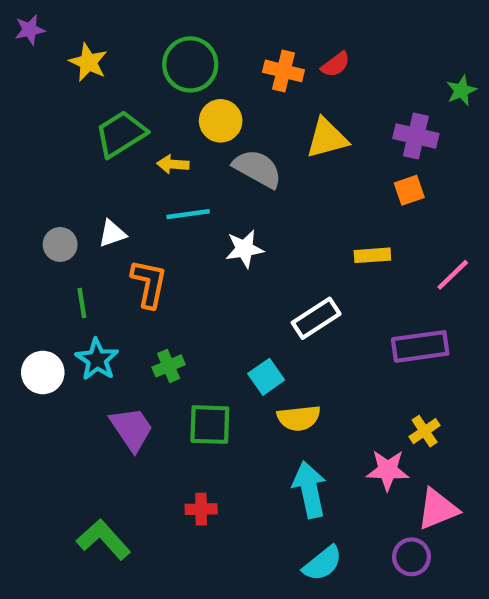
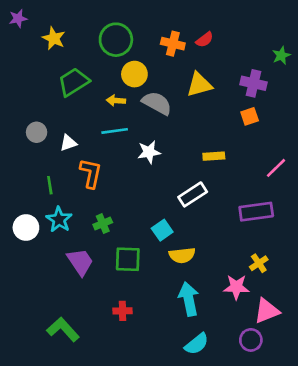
yellow arrow: (173, 164) -> (116, 101), moved
gray circle: (60, 244) -> (37, 132), moved
yellow rectangle: (372, 255) -> (214, 156), moved

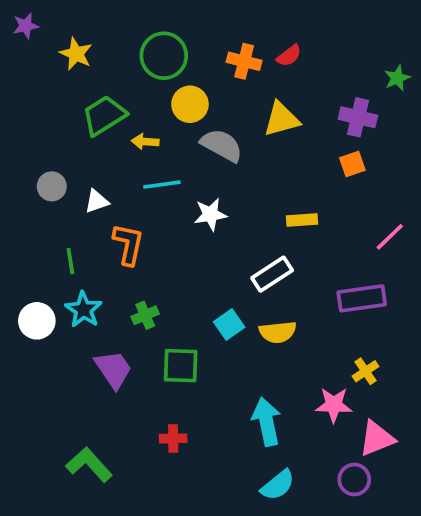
yellow arrow: (116, 101) -> (145, 142), moved
yellow semicircle: (182, 255) -> (278, 332), moved

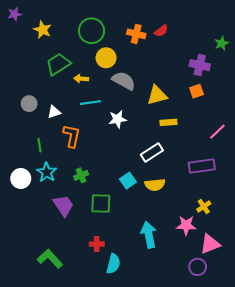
yellow triangle: (281, 119) -> (157, 95), moved
cyan semicircle: (278, 485) -> (113, 264), moved, turned -36

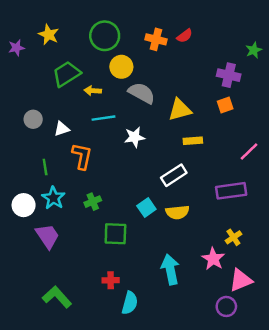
purple star: (14, 14) -> (16, 48), moved
purple trapezoid: (63, 206) -> (47, 236), moved
pink star: (186, 225) -> (213, 259), turned 30

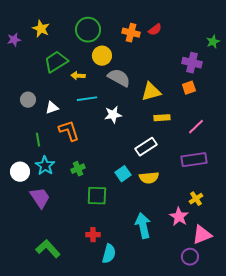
pink line: (249, 151) -> (196, 127), moved
orange L-shape: (82, 156) -> (69, 131), turned -30

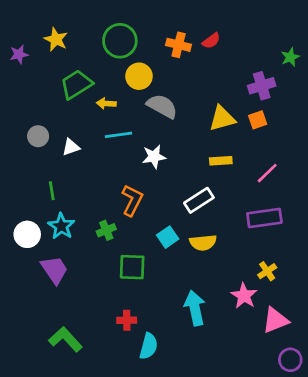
purple cross: (192, 63) -> (262, 86), turned -30
yellow triangle: (151, 92) -> (222, 118), moved
orange L-shape: (69, 131) -> (132, 200), moved, turned 45
purple circle: (190, 257) -> (290, 360), moved

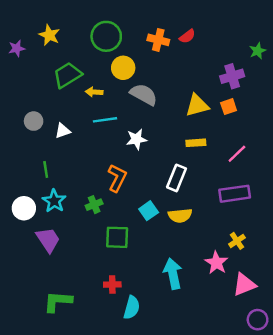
white rectangle: (199, 200) -> (176, 178), turned -35
green L-shape: (65, 339) -> (58, 301), turned -44

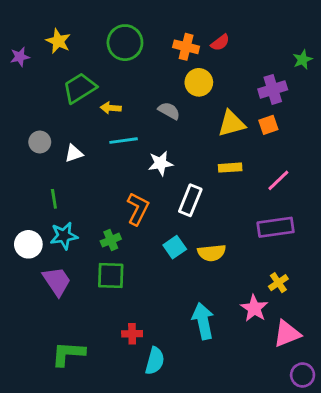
yellow circle: (123, 68) -> (199, 82), moved
gray semicircle: (144, 94) -> (169, 111), size x0.7
white rectangle: (176, 178) -> (190, 200), moved
cyan star: (54, 201) -> (64, 236), turned 30
green square: (117, 237) -> (111, 276), moved

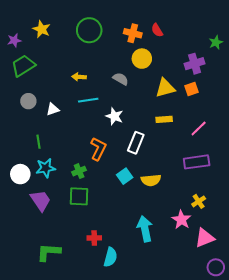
red semicircle: (220, 43) -> (157, 30), turned 96
green trapezoid: (80, 88) -> (23, 66), moved
white star: (160, 163) -> (114, 116), turned 30

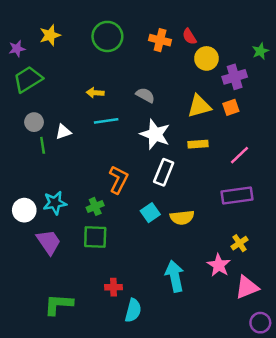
yellow star: (42, 29) -> (50, 35), turned 30
yellow circle: (142, 59) -> (206, 58), moved
white star: (114, 116) -> (155, 134), moved, size x1.4
green line: (38, 142) -> (43, 145), moved

